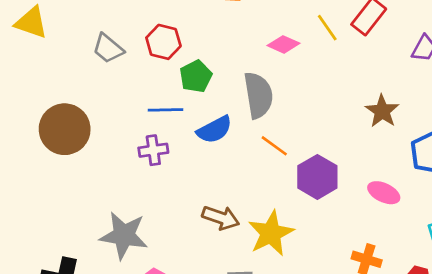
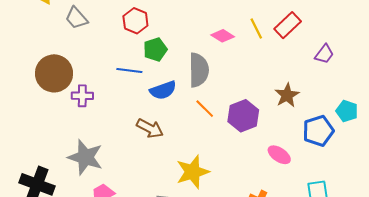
gray trapezoid: (108, 48) -> (77, 18), moved
purple cross: (153, 150) -> (82, 96), moved
purple hexagon: (317, 177) -> (243, 116), moved
brown arrow: (221, 218) -> (150, 128), moved

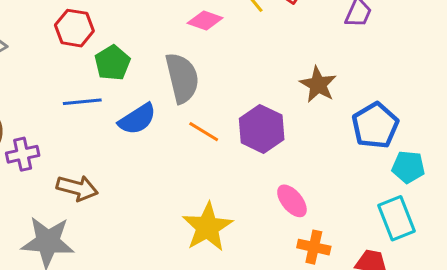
cyan pentagon: (347, 111) -> (408, 167), moved
brown arrow: (150, 128) -> (77, 188), moved
pink ellipse: (279, 155) -> (292, 201), moved, turned 30

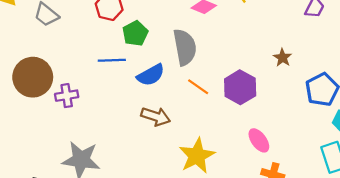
brown star: (318, 85) -> (283, 58), size x0.7
brown arrow: (77, 188) -> (156, 116), moved

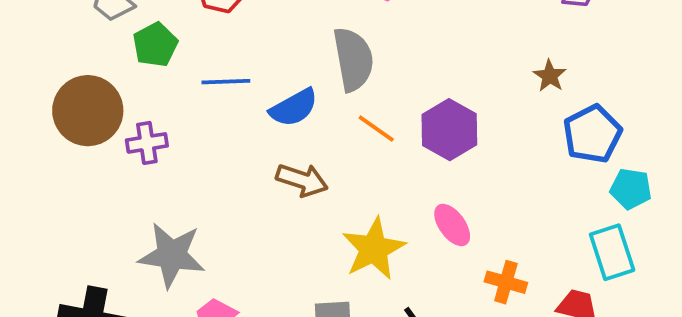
green pentagon: (135, 33) -> (155, 45), moved
brown star: (283, 58) -> (550, 76), moved
pink ellipse: (259, 140) -> (452, 225), moved

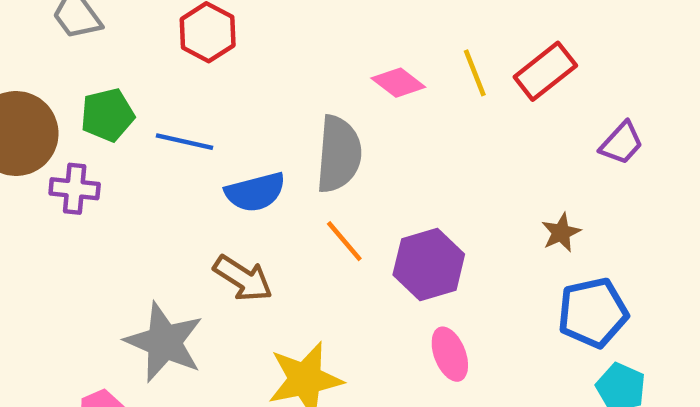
green pentagon: (155, 45) -> (107, 115), moved
pink ellipse: (452, 225) -> (450, 354), moved
gray star: (172, 255) -> (164, 342), moved

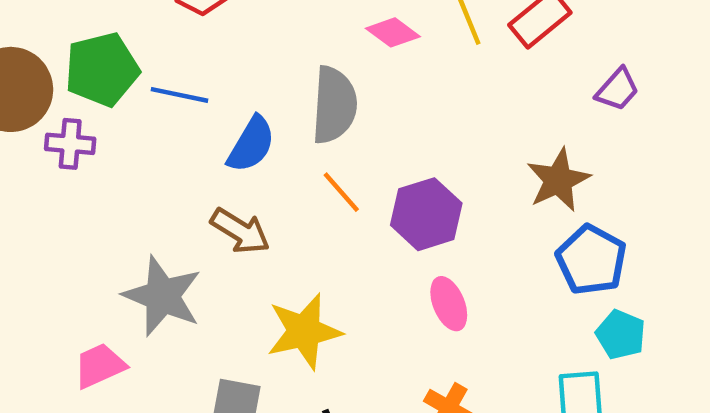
green pentagon: (107, 115) -> (102, 69), size x1.4
blue semicircle: (255, 192) -> (251, 144), turned -44
brown star: (561, 232) -> (558, 180), size x1.6
blue pentagon: (593, 313) -> (591, 260), turned -30

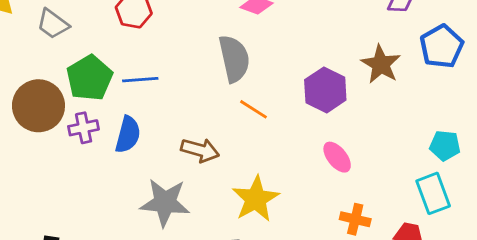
blue semicircle: (251, 144) -> (128, 135), moved
purple hexagon: (426, 214) -> (325, 90), moved
blue pentagon: (591, 260) -> (442, 46), moved, turned 30

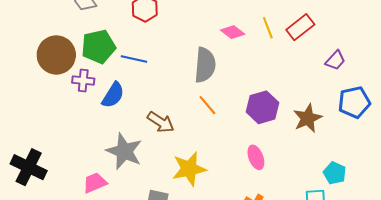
brown star: (381, 64) -> (308, 118), moved

